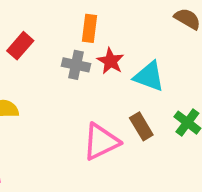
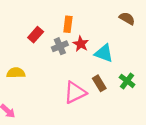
red rectangle: (20, 46) -> (36, 35), moved
gray cross: (76, 65) -> (60, 46), turned -35

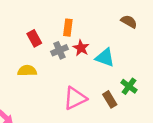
red rectangle: (36, 35) -> (34, 38), turned -70
yellow semicircle: (16, 73) -> (27, 71), moved
brown rectangle: (99, 83) -> (110, 99), moved

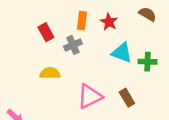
red star: (81, 48) -> (109, 22), moved
yellow semicircle: (27, 71) -> (50, 73), moved
green cross: (129, 86) -> (147, 62), moved, turned -35

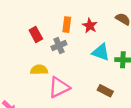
pink triangle: (90, 96) -> (59, 87), moved
brown rectangle: (127, 98) -> (105, 91), turned -32

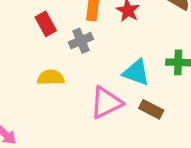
cyan triangle: (101, 52) -> (136, 72), moved
pink triangle: (59, 87) -> (106, 103), moved

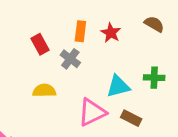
gray cross: (81, 41) -> (70, 59), turned -30
cyan triangle: (136, 72) -> (118, 86), turned -35

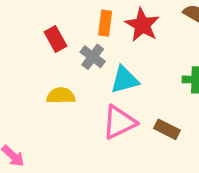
red star: (111, 33) -> (142, 25), size x1.4
cyan triangle: (118, 86) -> (125, 80), moved

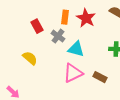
cyan triangle: (125, 80) -> (76, 49), turned 30
yellow semicircle: (61, 96) -> (30, 58), moved, turned 42

